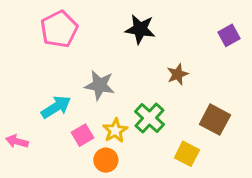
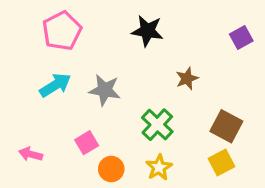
cyan arrow: (56, 107) -> (55, 85), moved
yellow star: (115, 130) -> (159, 167), moved
pink arrow: (17, 141) -> (31, 154), moved
yellow square: (187, 154) -> (221, 162), moved, turned 35

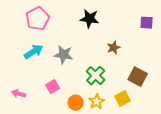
purple square: (241, 37) -> (147, 23), turned 32
yellow square: (221, 162) -> (123, 99), moved
orange circle: (111, 169) -> (76, 103), moved

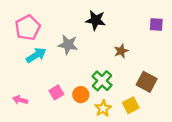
pink pentagon: (38, 19) -> (28, 28), moved
gray star: (64, 55) -> (68, 45), moved
orange circle: (76, 103) -> (81, 95), moved

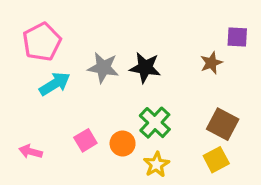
black star: (96, 20) -> (145, 68), moved
brown star: (121, 51) -> (211, 63), moved
yellow square: (131, 105) -> (216, 160), moved

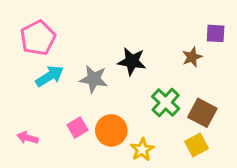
gray star: (103, 68) -> (94, 79), moved
green cross: (155, 123) -> (166, 103), moved
orange circle: (123, 144) -> (111, 130), size x1.4

